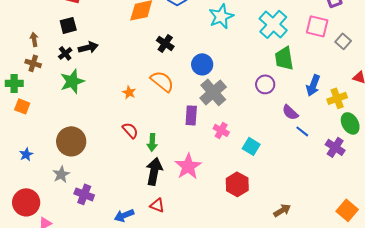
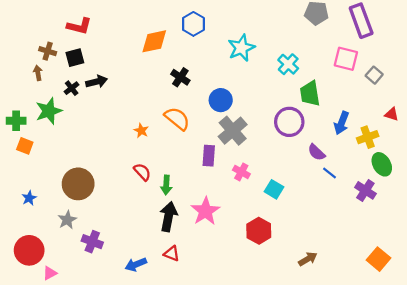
cyan cross: (273, 24) -> (288, 64), moved, size x0.7
brown cross: (33, 63) -> (48, 51), moved
green star: (72, 81) -> (49, 111), moved
purple circle: (265, 84) -> (289, 122), size x1.4

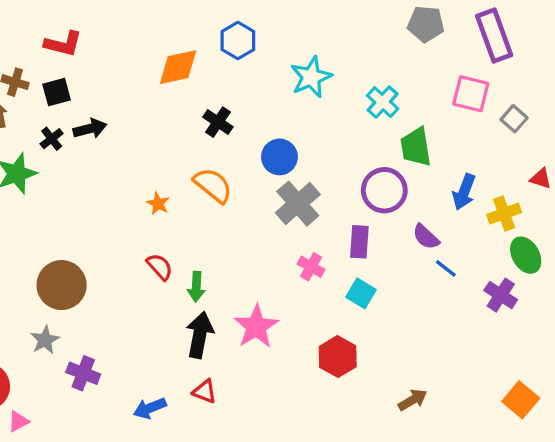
purple rectangle: (209, 156) -> (359, 242), moved

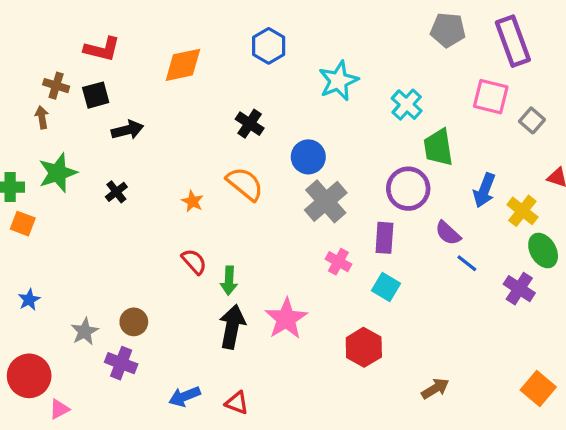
orange diamond: (178, 67) -> (183, 65), moved
black cross: (52, 139) -> (116, 192), moved
yellow cross: (504, 214) -> (522, 211), turned -32
brown circle: (62, 285) -> (134, 322), moved, size x0.6
red triangle: (205, 392) -> (237, 403), moved

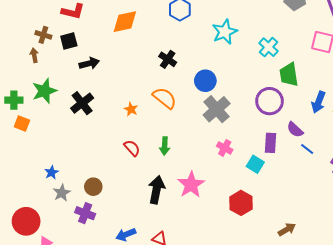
black cross: (116, 192) -> (82, 103), size x1.6
purple rectangle: (384, 238) -> (271, 143), moved
green arrow: (229, 281) -> (165, 146), moved
blue star: (29, 300) -> (52, 172), moved

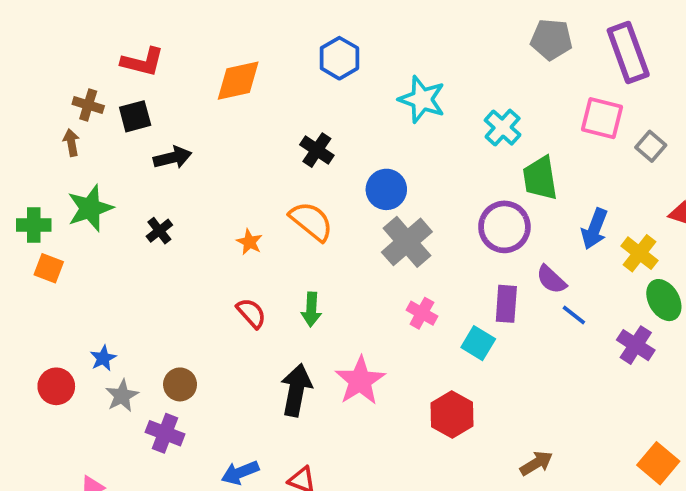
cyan star: (225, 32) -> (422, 99), turned -30
black cross: (82, 103) -> (159, 231), size x0.6
red circle: (26, 221) -> (56, 386), moved, size x0.7

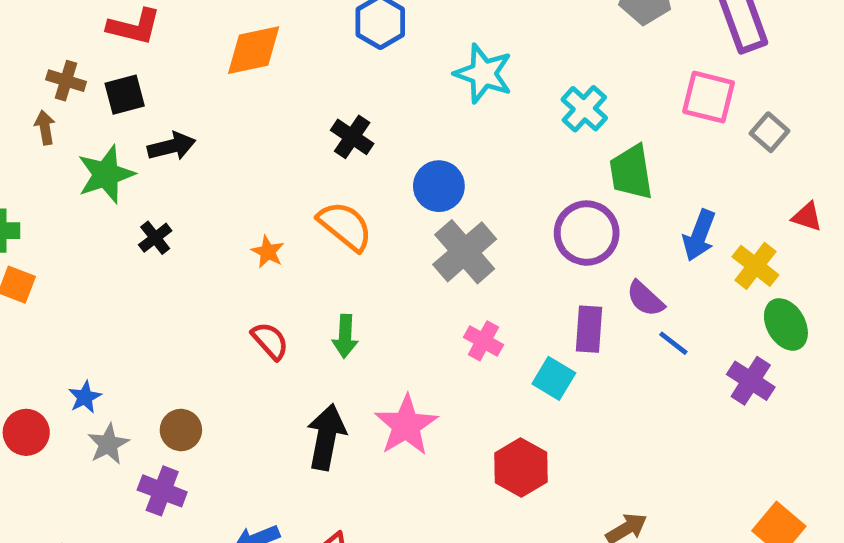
green star: (90, 208) -> (106, 174), moved

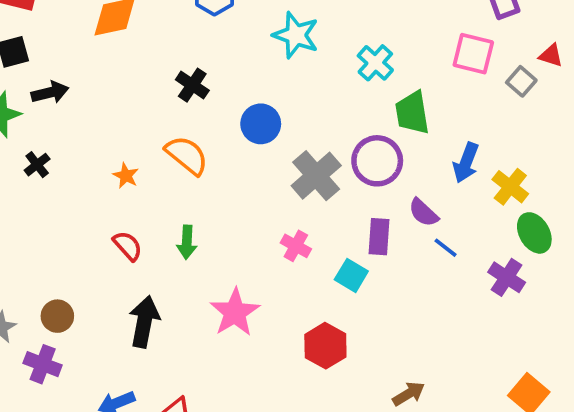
red triangle: (807, 217) -> (551, 55), moved
gray cross: (465, 252) -> (316, 176), moved
black arrow: (326, 437) -> (144, 322), moved

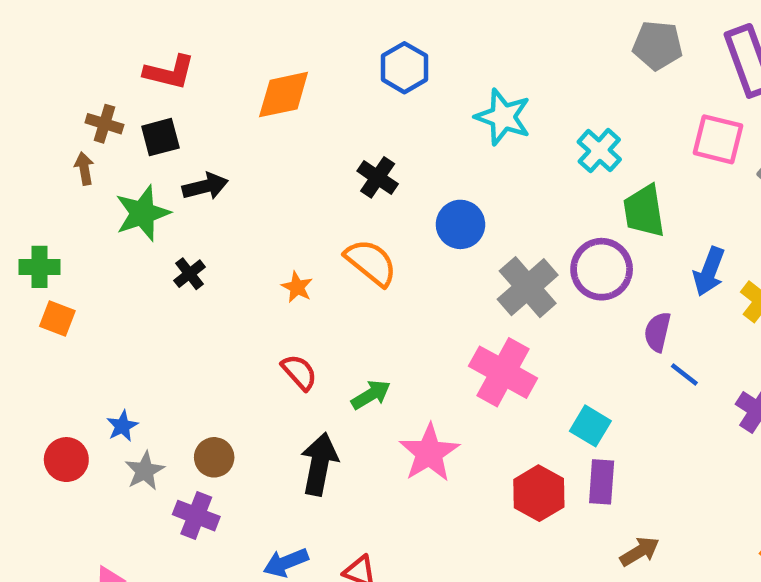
purple semicircle: (423, 213) -> (658, 332), turned 60
purple rectangle: (379, 237) -> (602, 482), moved
green arrow: (187, 242) -> (371, 395), moved, turned -124
pink cross: (296, 246) -> (503, 372), size x1.8
cyan square: (351, 275) -> (590, 426), moved

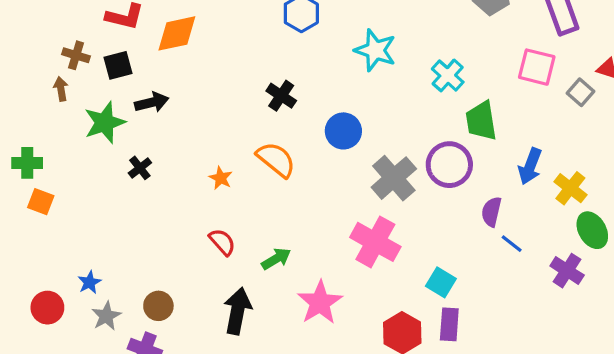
orange diamond: (284, 95) -> (177, 33), moved

